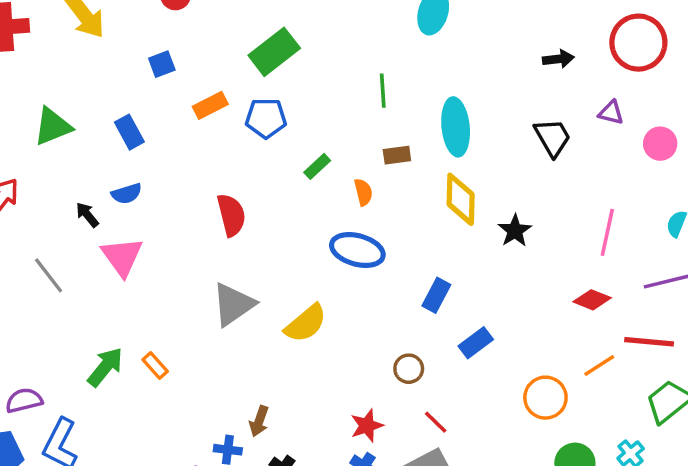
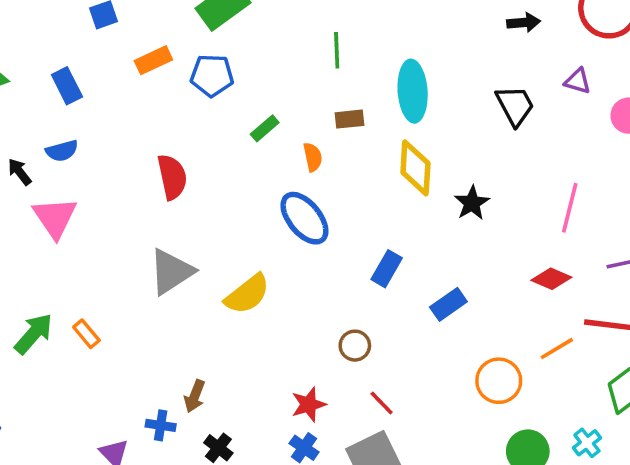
blue ellipse: (357, 250) -> (304, 218), turned 34
blue rectangle: (476, 343) -> (448, 304), moved

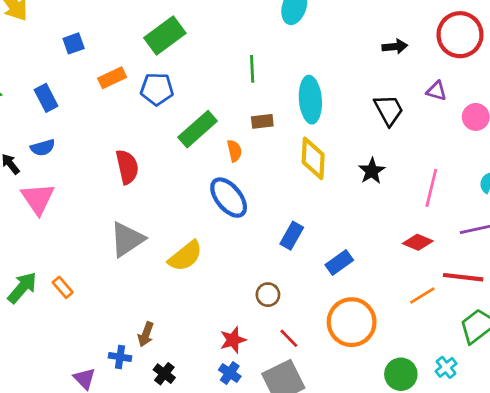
green rectangle: (265, 128) -> (198, 129), size x1.8
black star: (472, 203) -> (372, 171), moved
orange circle: (499, 381) -> (352, 322), moved, size x1.4

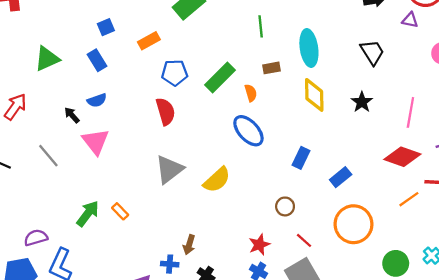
blue square: (74, 43) -> (106, 27), moved
blue pentagon: (157, 89) -> (175, 73), moved
purple triangle: (436, 91) -> (410, 20), moved
red diamond: (418, 242) -> (402, 157), size x1.5

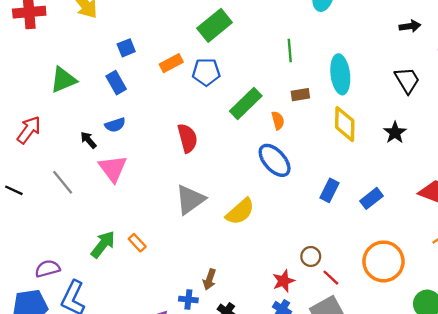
blue pentagon: (175, 73) -> (206, 72), moved
blue rectangle: (341, 177) -> (371, 198), moved
brown circle: (285, 206) -> (311, 256), moved

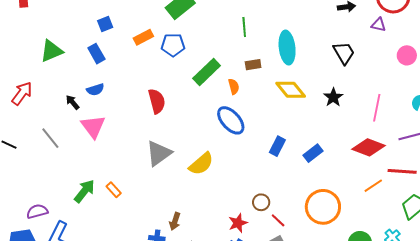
yellow diamond: (345, 124) -> (291, 90), turned -40

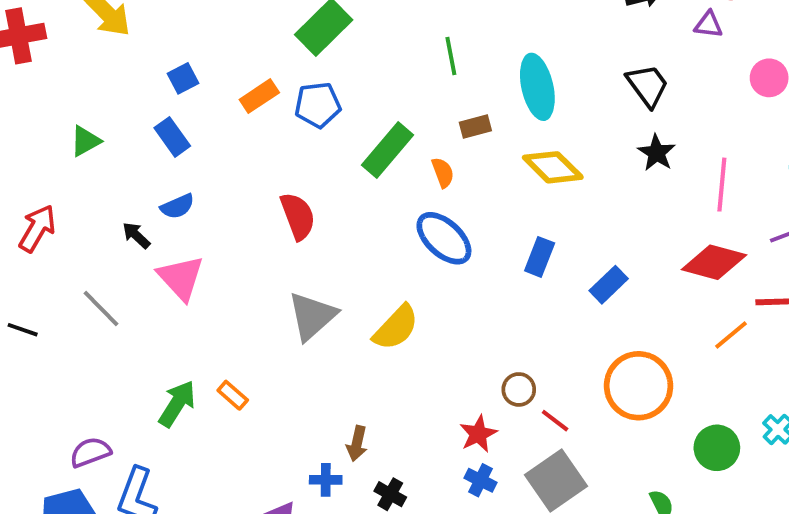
green triangle: (51, 51) -> (85, 141), size x0.7
black star: (333, 97) -> (657, 153), moved
blue rectangle: (277, 146) -> (540, 257), moved

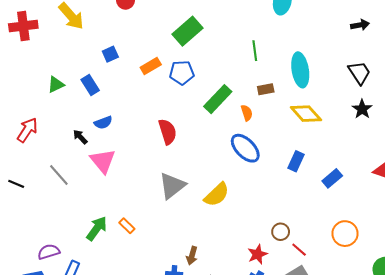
blue rectangle: (172, 137) -> (90, 85), moved
orange circle: (639, 386) -> (345, 234), size x0.7

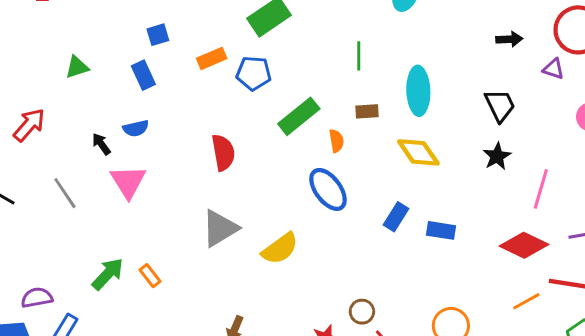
blue rectangle: (90, 85) -> (143, 75), moved
blue rectangle: (332, 178) -> (441, 230), moved, turned 42

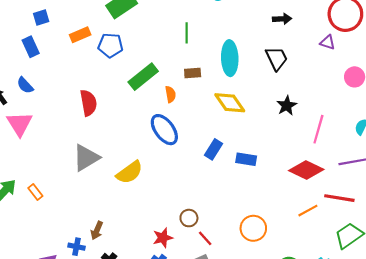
black arrow: (509, 39) -> (282, 19), moved
black trapezoid: (500, 105) -> (276, 58), moved
blue semicircle: (136, 128) -> (25, 85), turned 60

